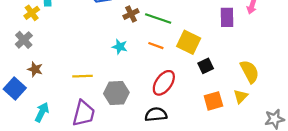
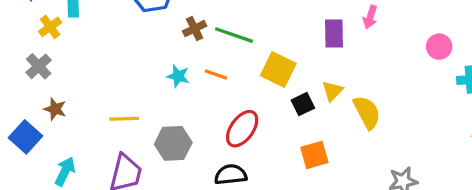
orange line: (156, 46) -> (216, 74), moved
yellow triangle: (241, 96) -> (332, 91), moved

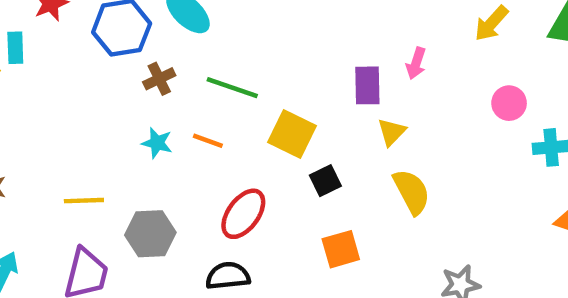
brown cross: (195, 29) -> (159, 79), moved
yellow triangle: (332, 91) -> (392, 132), moved

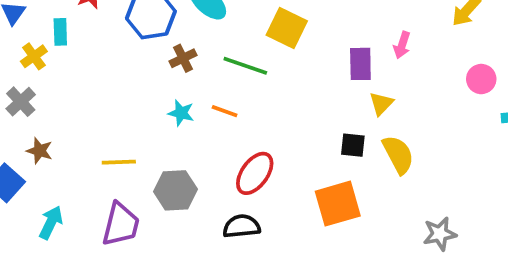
yellow square: (292, 134) -> (287, 28), moved
black square: (325, 181) -> (353, 145), moved, turned 32
orange square: (341, 249) -> (338, 204), size x1.4

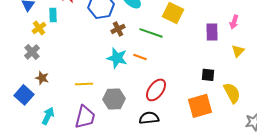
yellow triangle: (381, 104) -> (238, 51), moved
cyan star: (181, 113) -> (117, 58), size x1.5
yellow semicircle: (398, 155) -> (232, 93), moved

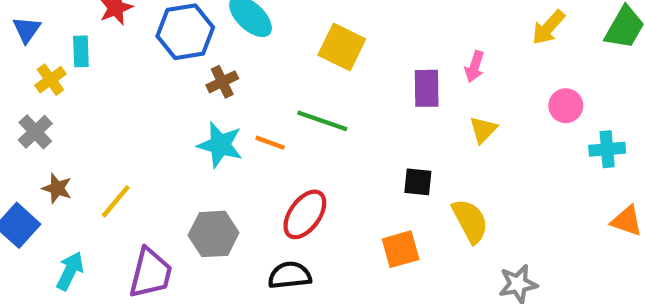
green line: (151, 33) -> (322, 121), moved
yellow line: (84, 84) -> (116, 201), moved, turned -48
orange square: (200, 106) -> (401, 249), size x0.7

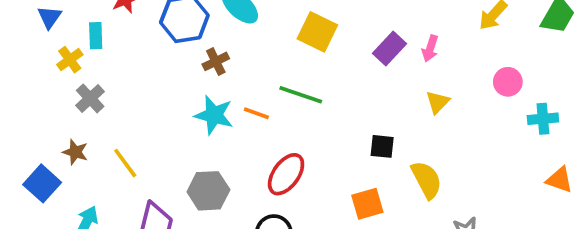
purple rectangle: (427, 88) -> (390, 49), moved, turned 44
gray cross: (35, 132) -> (90, 98), moved
yellow line: (116, 201) -> (125, 163), turned -76

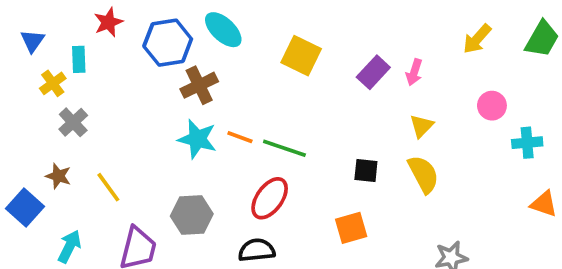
brown cross: (216, 61) -> (199, 85), size x1.4
green line: (301, 95) -> (284, 148), moved
yellow semicircle: (426, 180) -> (423, 174), moved

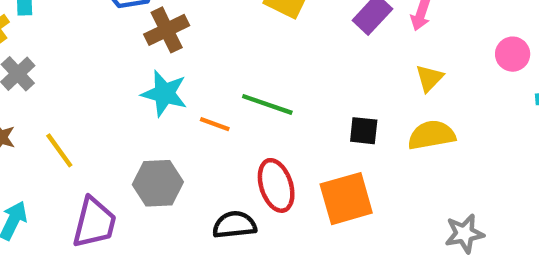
orange line: (240, 137) -> (215, 124), moved
yellow semicircle: (423, 174) -> (432, 135), turned -72
red ellipse: (270, 198) -> (276, 185), moved, turned -54
orange square: (351, 228) -> (346, 199), size x1.4

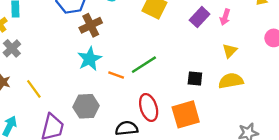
cyan star: (164, 93) -> (90, 59), turned 30
green line: (267, 104) -> (144, 65), turned -52

